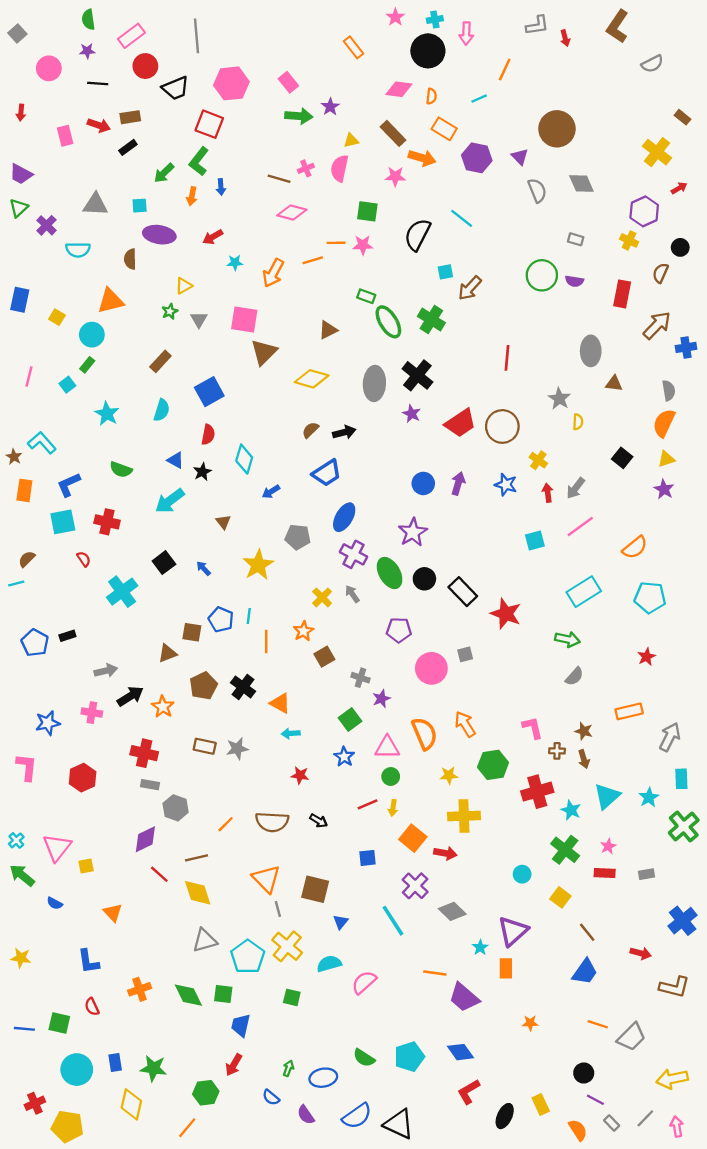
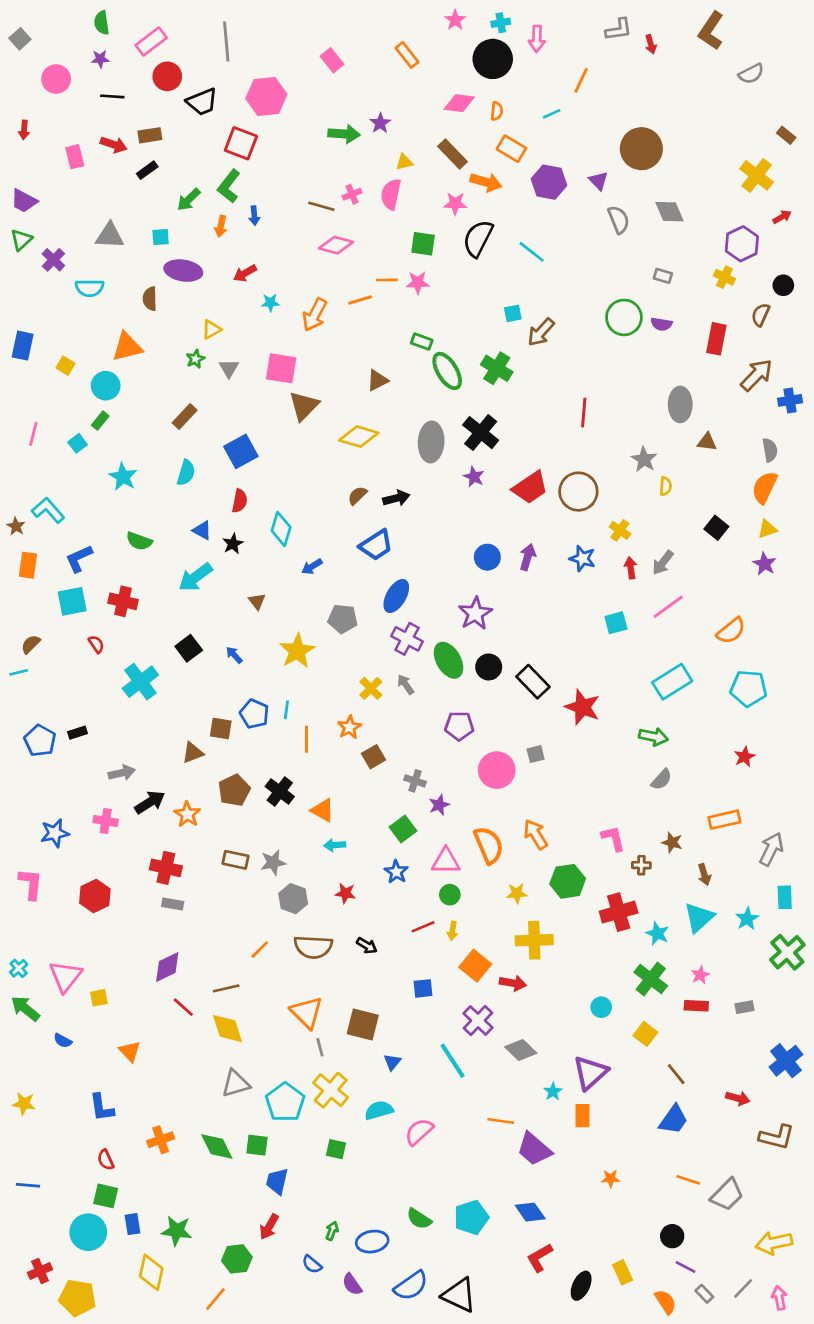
pink rectangle: (288, 82) -> (332, 60), moved
black semicircle: (417, 235) -> (478, 238), moved
brown arrow: (584, 759) -> (704, 875), moved
gray hexagon: (176, 808) -> (293, 899), moved
green square: (59, 1023) -> (106, 1196), moved

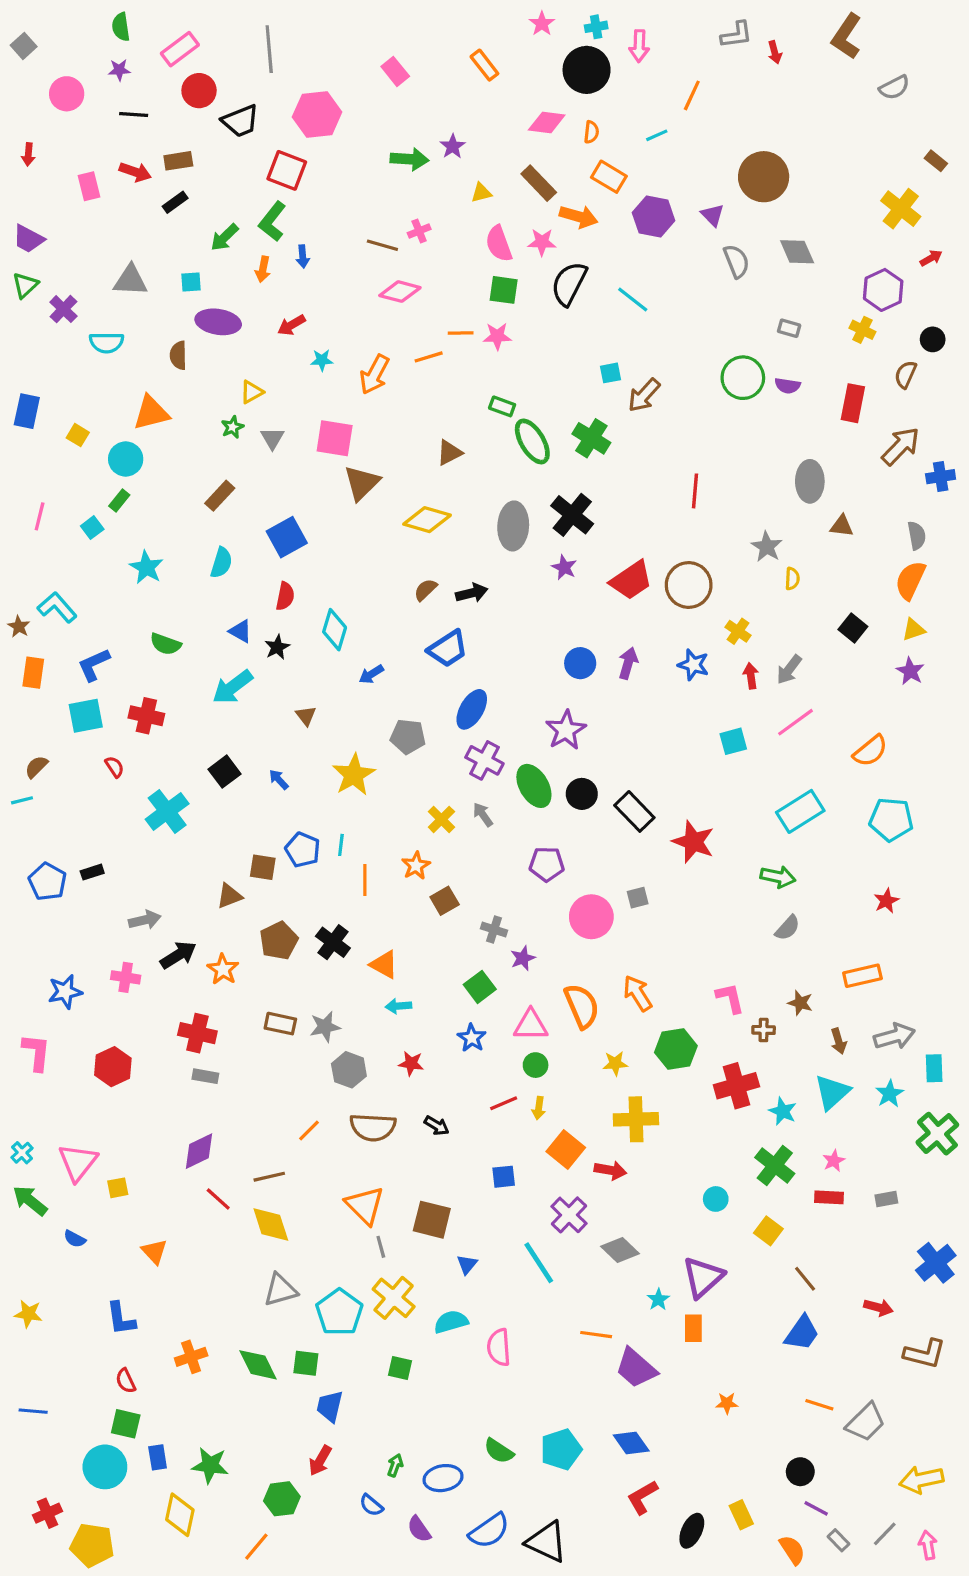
pink semicircle: (391, 194) -> (499, 244), moved, turned -32
gray arrow: (771, 849) -> (894, 1036), moved, turned 48
pink semicircle: (419, 1132) -> (499, 1347), turned -52

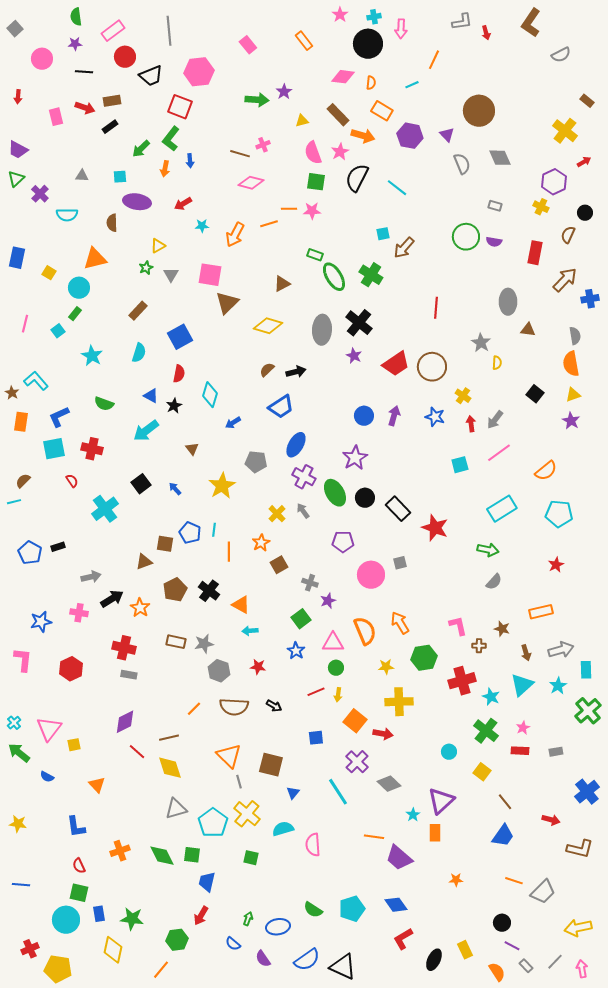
pink star: (542, 242) -> (340, 152), turned -30
gray triangle: (130, 280) -> (82, 176), size x0.6
orange semicircle: (910, 580) -> (571, 364), turned -35

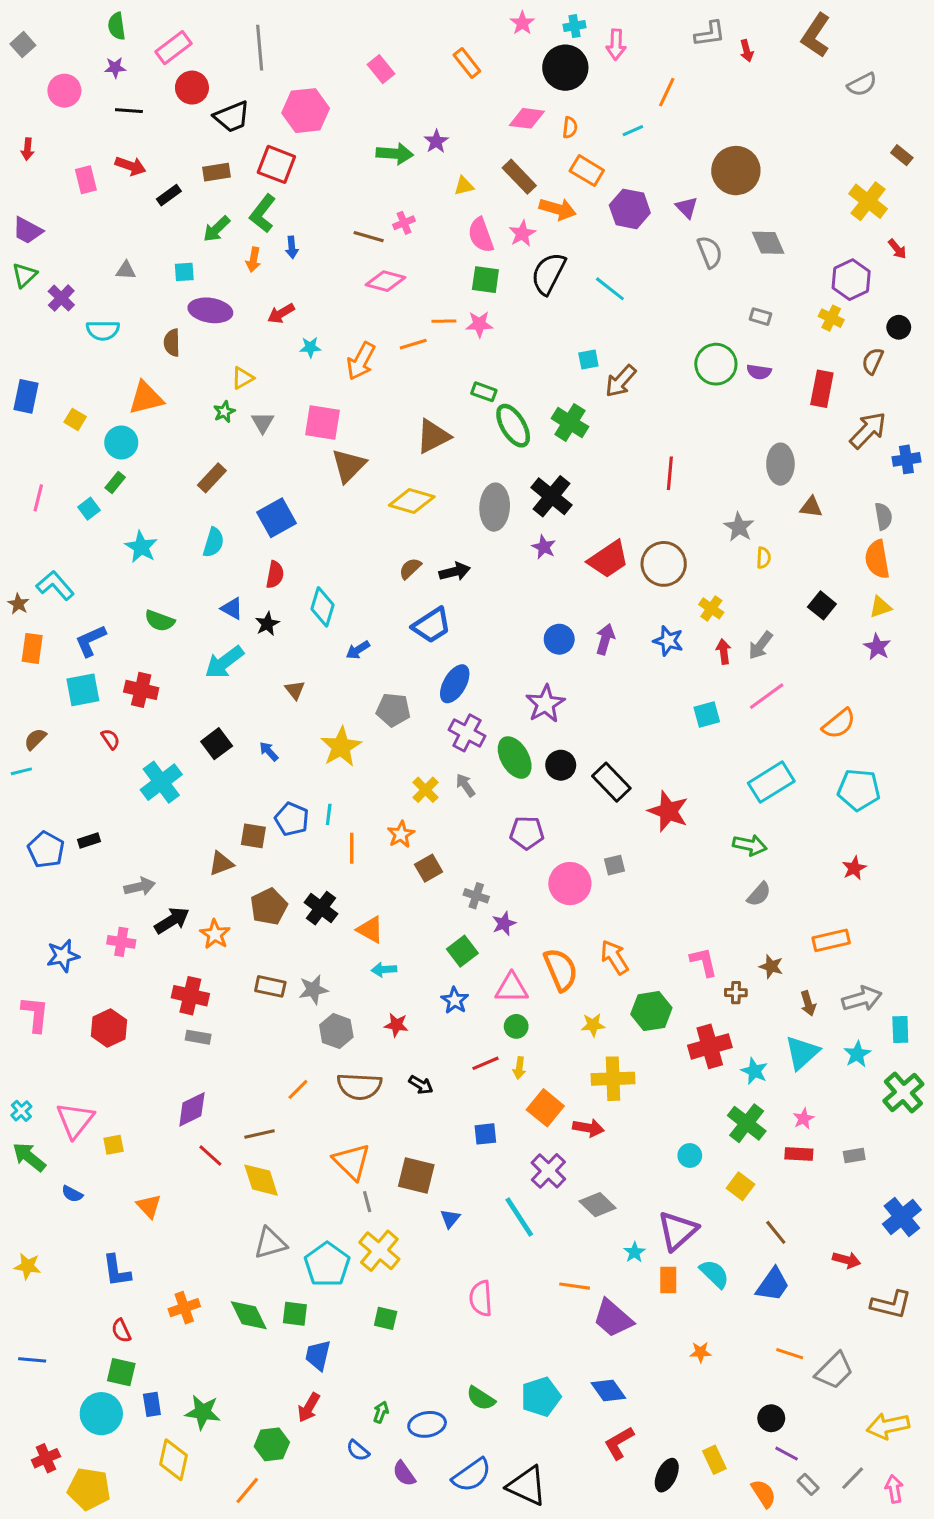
brown rectangle: (112, 101) -> (217, 172), moved
red arrow: (584, 162) -> (897, 249), turned 80
brown triangle: (282, 284) -> (433, 436), size x1.4
cyan semicircle: (283, 829) -> (714, 1274), moved, turned 60

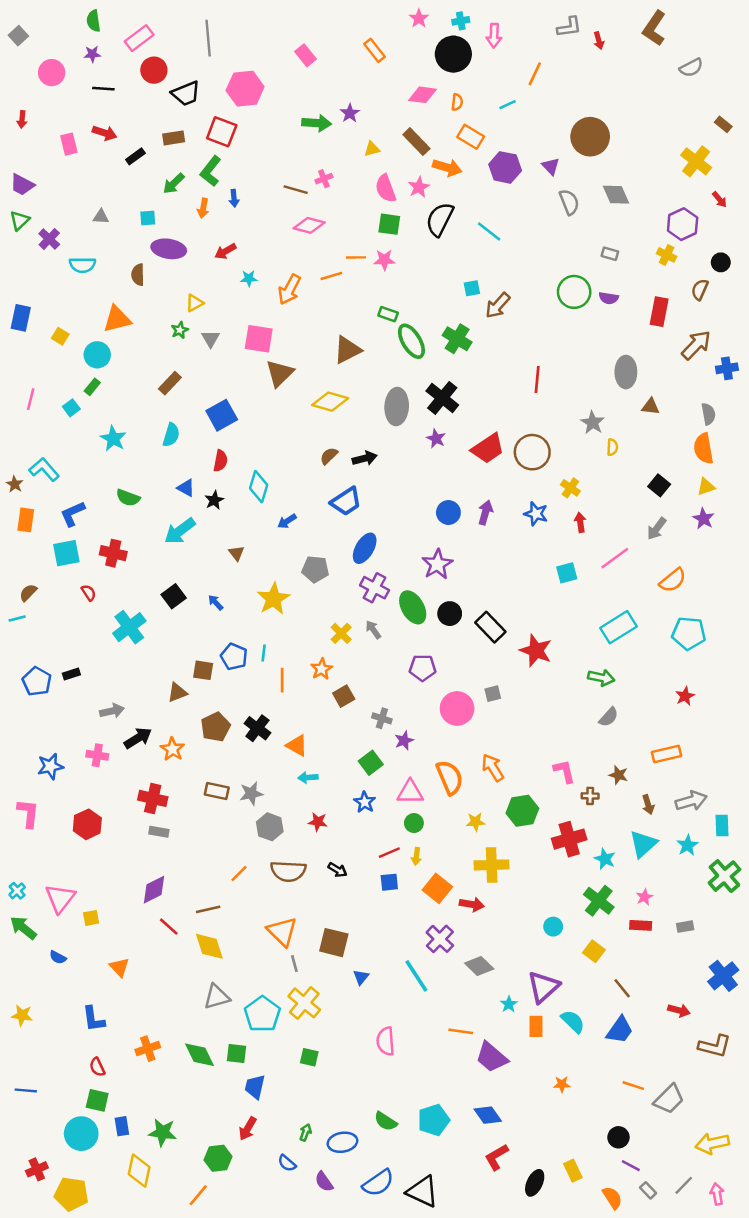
gray arrow: (760, 645) -> (657, 529), moved
blue square: (485, 1134) -> (389, 882), moved

